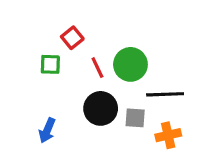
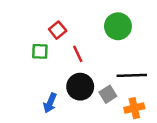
green circle: (130, 64) -> (118, 26), moved
gray square: (135, 118) -> (108, 94), turned -36
blue arrow: (47, 130) -> (50, 103), moved

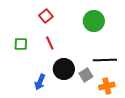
red square: (58, 30) -> (46, 16), moved
green square: (40, 51) -> (21, 44), moved
red line: (78, 54) -> (50, 43), moved

